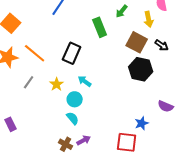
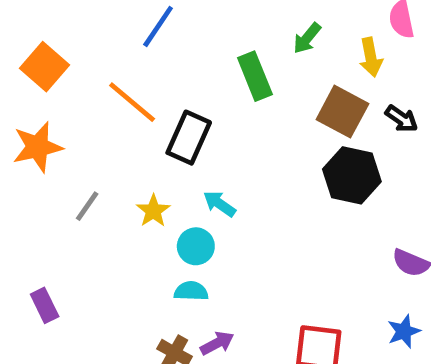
orange line: (35, 53) -> (132, 102), moved
cyan semicircle: (73, 118) -> (191, 291), turned -48
blue star: (142, 123) -> (404, 331), moved

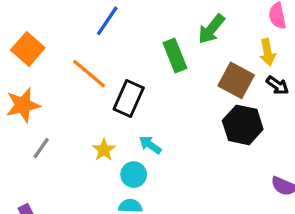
green arrow: (307, 38) -> (211, 29), size x1.4
yellow arrow: (371, 57) -> (268, 52), moved
gray line: (87, 206) -> (41, 148), moved

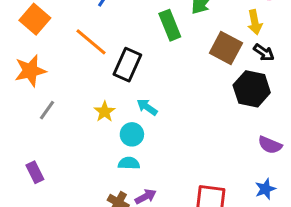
black hexagon: (243, 125) -> (252, 89), moved

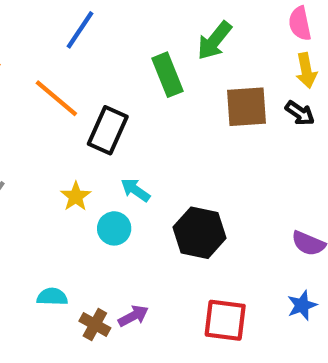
yellow arrow: (255, 22) -> (306, 70), moved
brown square: (226, 48) -> (246, 107), turned -32
black hexagon: (252, 89) -> (200, 233), moved
cyan semicircle: (129, 163) -> (52, 297), moved

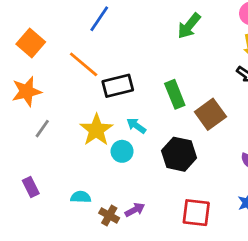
green rectangle: (168, 75) -> (175, 94), moved
brown square: (246, 107) -> (210, 114), moved, turned -32
black rectangle: (108, 130) -> (118, 86), turned 52
yellow star: (76, 196) -> (96, 130), size x1.6

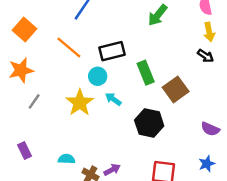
black rectangle: (118, 86) -> (112, 51), moved
cyan circle: (122, 151) -> (98, 76), moved

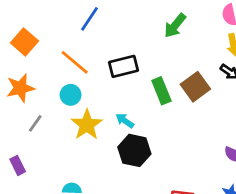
cyan circle: (98, 76) -> (71, 95), moved
brown square: (176, 89) -> (195, 87), moved
black hexagon: (149, 123) -> (134, 150), moved
purple rectangle: (25, 151) -> (18, 165), moved

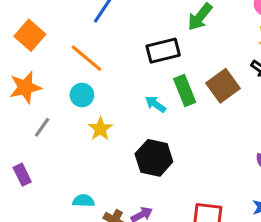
black rectangle: (123, 66) -> (163, 51), moved
cyan arrow: (125, 121) -> (155, 104), moved
yellow star: (87, 125) -> (100, 129), size x0.7

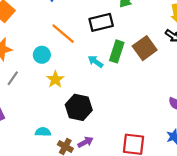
orange line: (87, 58) -> (63, 34), moved
green rectangle: (185, 90) -> (117, 51), turned 40
black hexagon: (154, 158) -> (79, 107), moved

